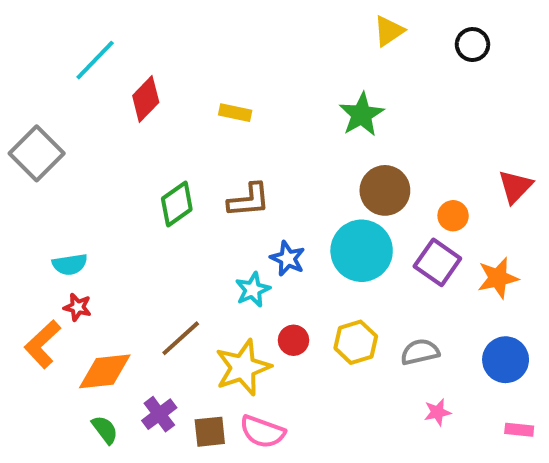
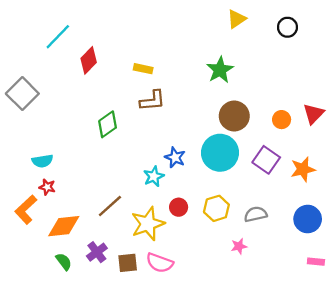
brown L-shape: (249, 200) -> (153, 101), moved
orange circle: (453, 216) -> (282, 120), moved
pink star: (437, 412) -> (239, 246), moved

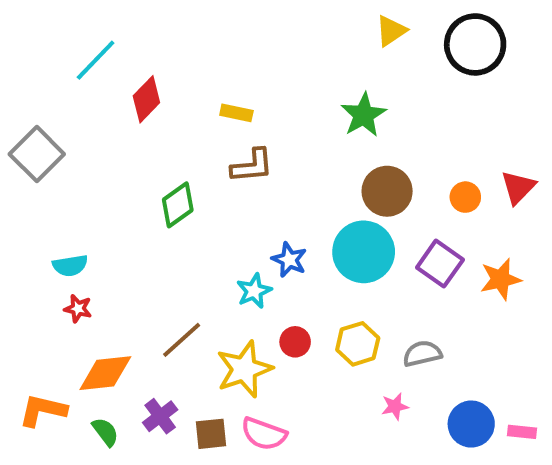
black circle: (287, 27) -> (475, 44), size x1.8
orange L-shape: (26, 210) -> (43, 410), moved, turned 56
blue circle: (308, 219) -> (471, 424), moved

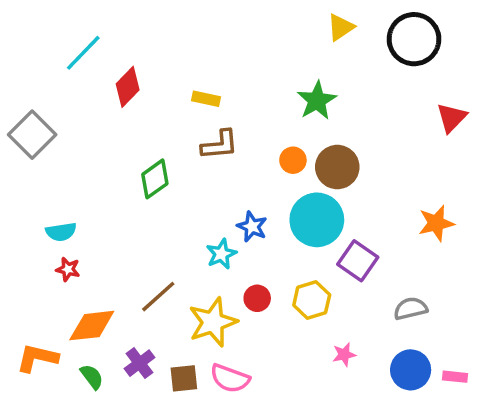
red triangle: (518, 187) -> (452, 118), moved
orange circle: (465, 197) -> (293, 160), moved
purple square: (440, 264) -> (358, 261), moved
orange star: (501, 279) -> (436, 223), moved
gray semicircle: (422, 354) -> (411, 309), moved

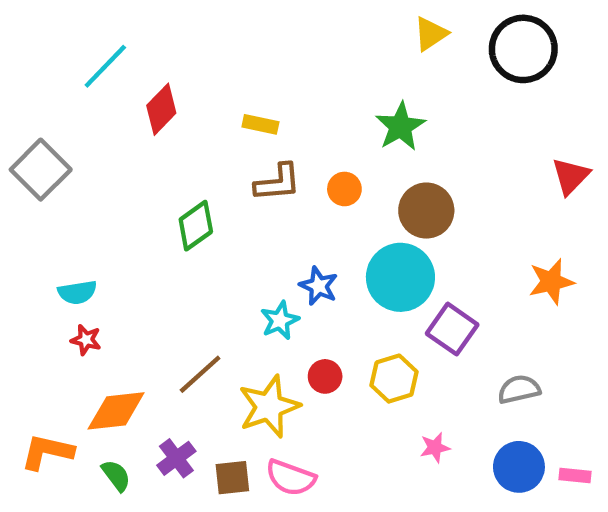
red triangle: (452, 118) -> (571, 176), moved
orange circle: (293, 160) -> (344, 189), moved

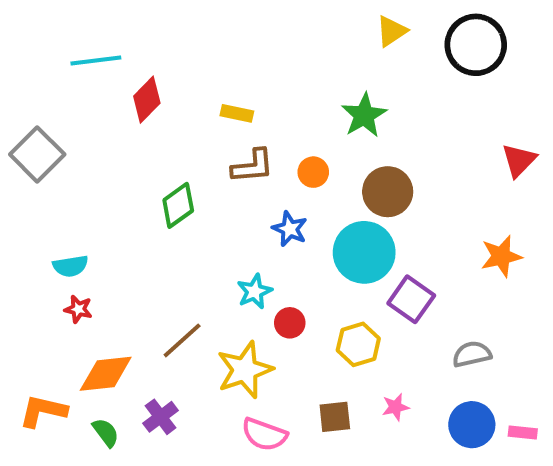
cyan line: (105, 66) -> (96, 60), turned 39
blue star: (319, 286) -> (290, 229), moved
red circle: (325, 376) -> (290, 323), moved
brown square: (232, 478) -> (335, 417), moved

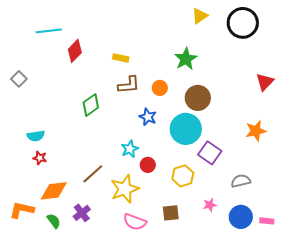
gray square: (37, 154) -> (19, 79), size x0.6
pink star: (395, 407) -> (210, 205), moved

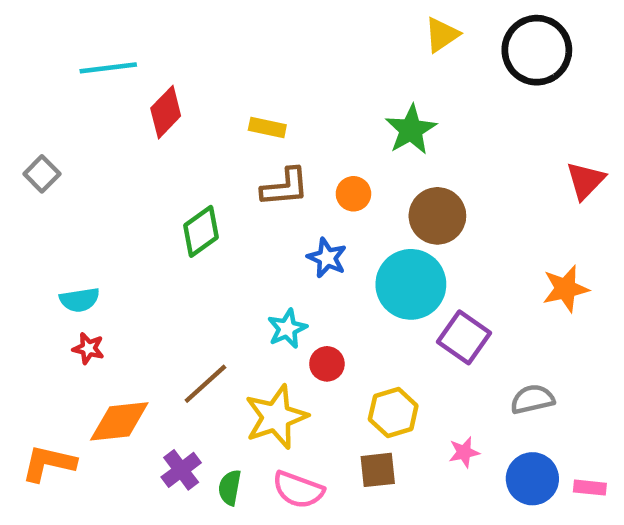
yellow hexagon: (183, 176) -> (393, 412), moved
green semicircle: (54, 221) -> (230, 488), moved, turned -133

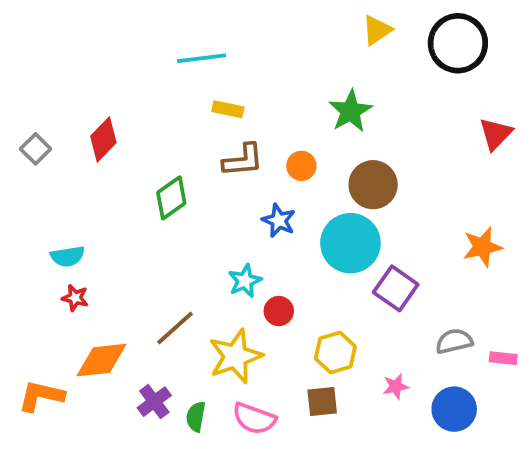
cyan line: (108, 68) -> (201, 58), moved
red diamond: (166, 112) -> (103, 139), moved
red triangle: (585, 181) -> (496, 134), moved
pink rectangle: (590, 488) -> (503, 358), moved

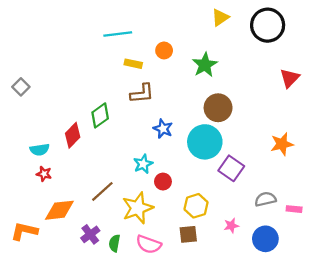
red diamond: (103, 139) -> (73, 135), moved
orange circle: (301, 166) -> (164, 50), moved

